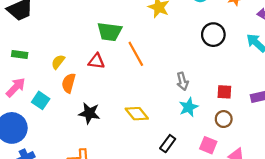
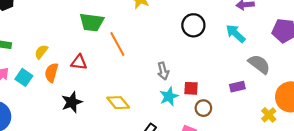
red triangle: (96, 61) -> (79, 62), moved
red square: (224, 92) -> (191, 88), moved
cyan square: (41, 100) -> (24, 77), moved
black star: (89, 113) -> (72, 102), turned -30

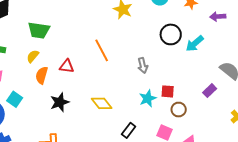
green trapezoid: (92, 22) -> (39, 30), moved
cyan arrow: (236, 34) -> (195, 44), moved, turned -84
gray arrow: (163, 71) -> (143, 65), moved
cyan square: (24, 77) -> (15, 99), moved
purple rectangle: (237, 87) -> (210, 91), turned -32

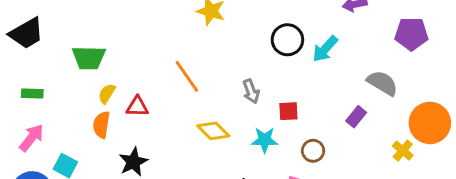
yellow semicircle: (33, 56) -> (107, 94), moved
red square: (168, 91) -> (288, 111), moved
cyan star: (148, 98) -> (265, 140), turned 30
yellow diamond: (102, 103) -> (213, 131), moved

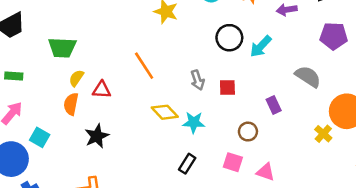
red square: (288, 111) -> (227, 88), moved
purple rectangle: (356, 117) -> (274, 105), moved, turned -66
cyan star: (265, 140) -> (194, 122), moved

